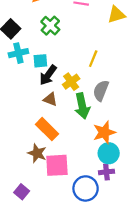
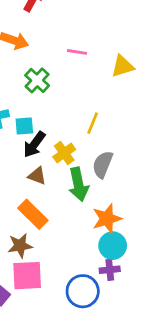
brown star: (37, 153) -> (20, 246), turned -30
pink square: (57, 165) -> (27, 276), moved

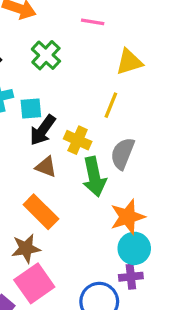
yellow triangle: (123, 66) -> (129, 62), moved
yellow cross: (64, 153) -> (78, 140), turned -30
pink square: (27, 276) -> (34, 283), turned -32

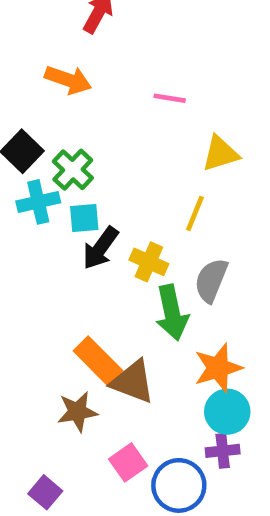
green cross: (46, 55) -> (73, 170), moved
brown triangle: (46, 167) -> (133, 382), moved, size x1.5
pink square: (34, 283) -> (128, 462), moved, size x0.7

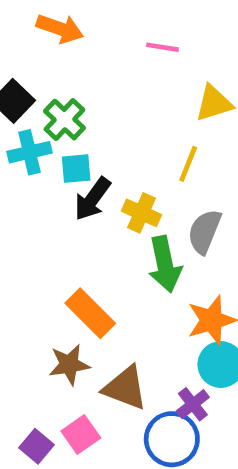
brown triangle: (133, 382) -> (125, 388), moved
purple cross: (223, 451) -> (193, 404), moved, turned -32
pink square: (128, 462) -> (81, 435), moved

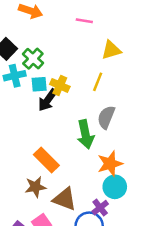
yellow cross: (141, 213) -> (60, 85), moved

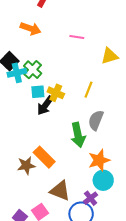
yellow triangle: (111, 50) -> (110, 56), moved
cyan cross: (15, 76) -> (17, 73), moved
brown star: (35, 187) -> (26, 165), moved

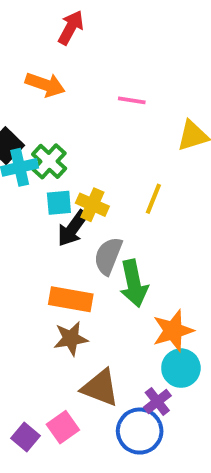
gray semicircle: (96, 120) -> (108, 256), moved
orange rectangle: (44, 157) -> (71, 299), moved, turned -35
brown star: (26, 165) -> (71, 339), moved

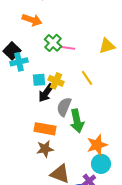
pink line: (132, 100) -> (68, 48), moved
green cross: (49, 161) -> (53, 43), moved
yellow line: (153, 199) -> (87, 78), turned -56

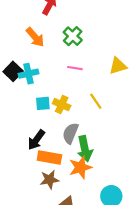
orange arrow: (32, 20) -> (35, 37), turned 30
green cross: (53, 43) -> (73, 36), moved
cyan cross: (19, 62) -> (29, 74), moved
black arrow: (46, 93) -> (36, 140), moved
orange star: (97, 145) -> (80, 167), moved

